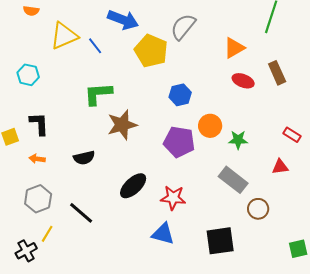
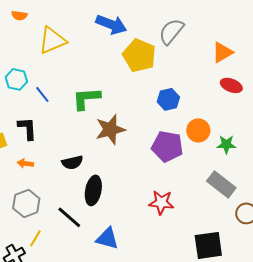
blue line: (95, 46) -> (42, 94), moved
black ellipse: (133, 186) -> (93, 190), moved, turned -36
blue triangle: (163, 234) -> (107, 238), moved

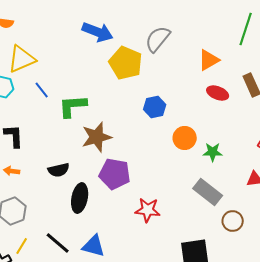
yellow triangle: (52, 40) -> (22, 59), moved
blue line: (42, 94) -> (42, 90), moved
purple pentagon: (167, 146) -> (115, 174), moved
black line: (69, 217) -> (58, 243), moved

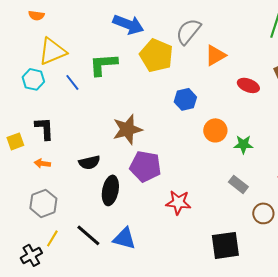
orange triangle: (209, 60) -> (215, 55), moved
green L-shape: (73, 106) -> (103, 64), moved
gray rectangle: (208, 192) -> (238, 184), size x0.7

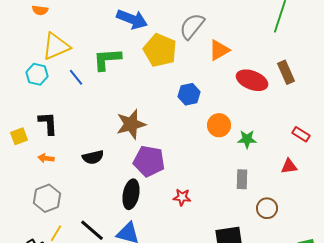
red ellipse: (248, 85) -> (252, 80), size x1.4
gray rectangle: (238, 184) -> (242, 179), turned 54
black ellipse: (110, 190) -> (131, 194), moved
red star: (178, 202) -> (182, 197), size x0.7

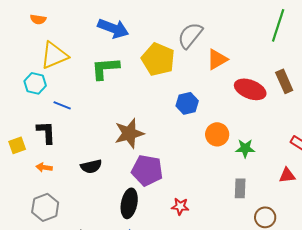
blue arrow: (132, 19) -> (113, 28), moved
blue line: (76, 77) -> (62, 105), moved, turned -30

